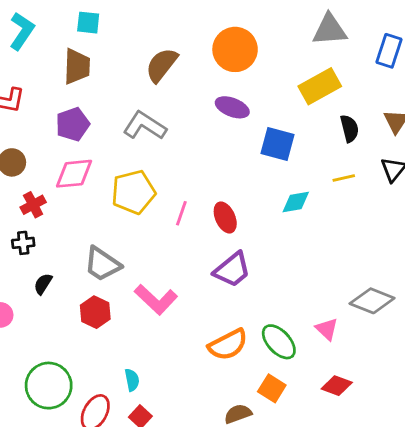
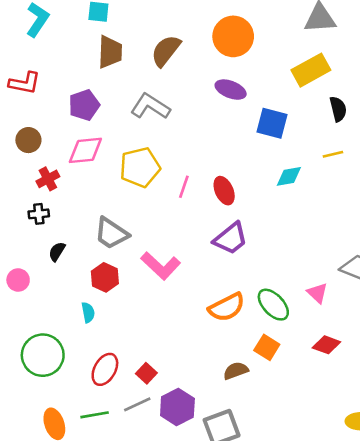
brown trapezoid: (77, 66) -> (110, 52), moved
cyan semicircle: (132, 380) -> (88, 312), moved
green circle: (49, 386) -> (43, 355), moved

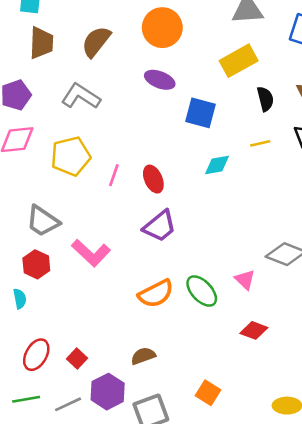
orange square: (267, 347) -> (208, 393), moved
brown semicircle: (236, 371) -> (143, 356), moved
gray line: (137, 404) -> (68, 404), moved

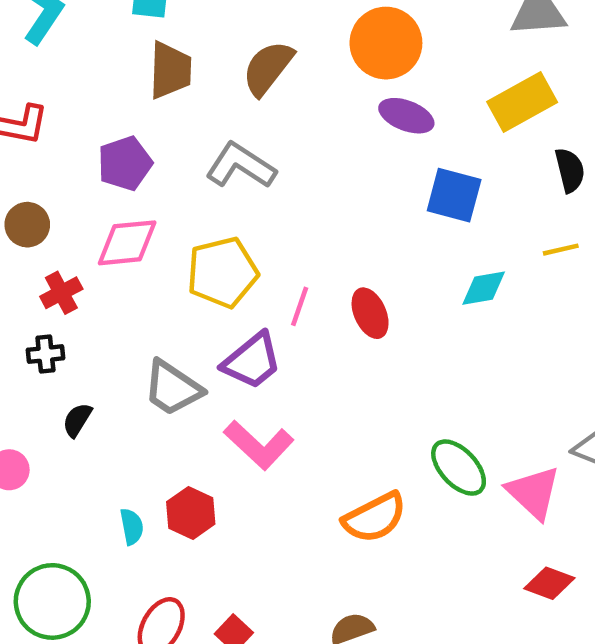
purple ellipse: (160, 80) -> (406, 116), moved
purple trapezoid: (160, 226) -> (252, 361), moved
red hexagon: (36, 264) -> (191, 513), moved
pink triangle: (245, 280) -> (533, 492), size x1.5
green ellipse: (202, 291) -> (459, 468), moved

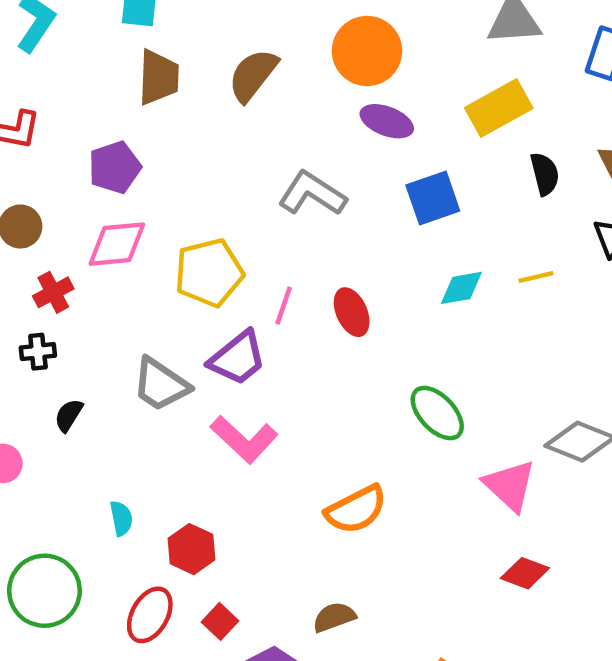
gray L-shape: (241, 166) -> (312, 194), moved
blue square: (454, 195) -> (433, 198), turned -34
yellow line: (561, 250) -> (536, 277), moved
green ellipse: (459, 468) -> (437, 413), moved
red hexagon: (191, 513) -> (191, 549), moved

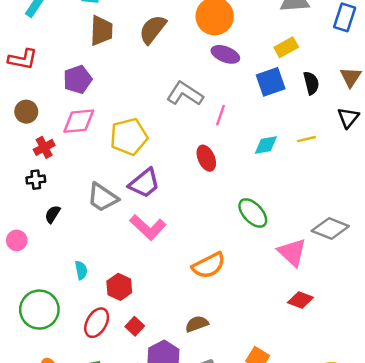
yellow rectangle: (499, 108) -> (286, 47), size x0.7
blue square: (433, 198) -> (271, 82), moved
pink line: (284, 306) -> (221, 115), moved

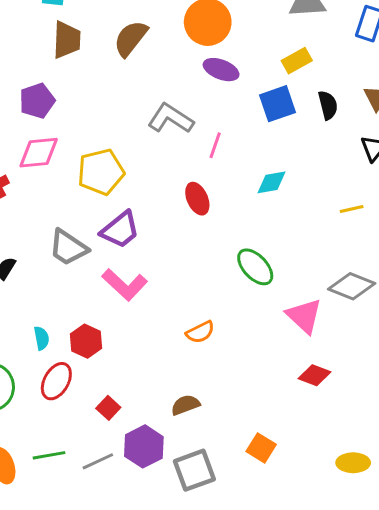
yellow line: (306, 139) -> (352, 209), moved
orange semicircle: (209, 265) -> (200, 332), size x0.7
red hexagon: (119, 287) -> (86, 341), moved
red ellipse: (97, 323) -> (56, 381), moved

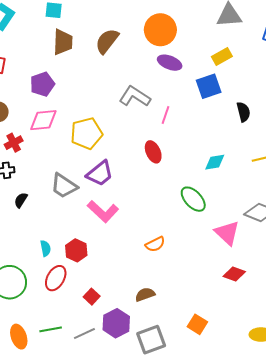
black semicircle: (328, 105) -> (243, 112), moved
cyan diamond: (272, 182) -> (215, 162), moved

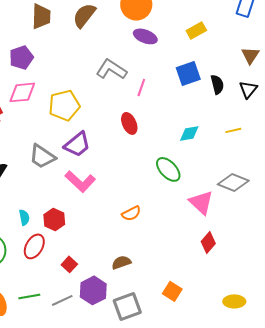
blue square: (209, 86) -> (188, 73), moved
red diamond: (234, 274) -> (208, 242), turned -70

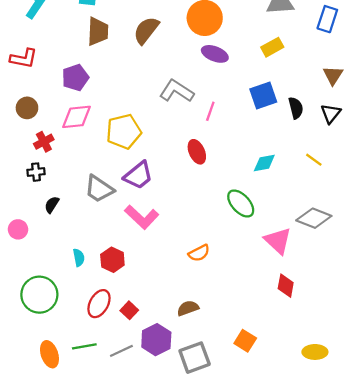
yellow line: (233, 130) -> (314, 160), turned 49
red diamond: (208, 242) -> (286, 286), turned -30
red ellipse: (34, 246) -> (99, 304), moved

